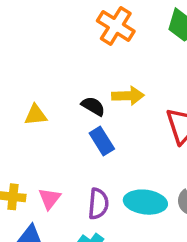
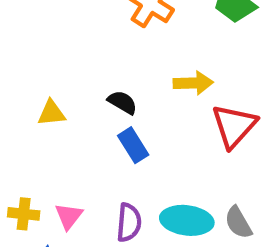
yellow arrow: (128, 96) -> (193, 83), moved

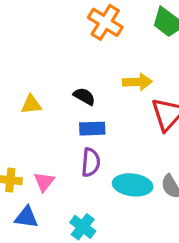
blue rectangle: (133, 145) -> (92, 129), turned -60
purple semicircle: (129, 223) -> (91, 162), moved

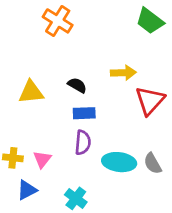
orange cross: (105, 22) -> (58, 21), moved
yellow triangle: (31, 104) -> (31, 92), size x1.4
blue triangle: (26, 217) -> (27, 190), turned -35

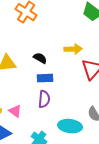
pink triangle: (42, 159) -> (15, 111), turned -32
cyan ellipse: (119, 162) -> (70, 126), moved

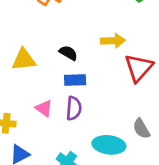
pink triangle: (15, 111) -> (44, 108), moved

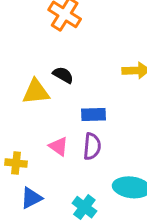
black semicircle: (68, 53) -> (63, 75), moved

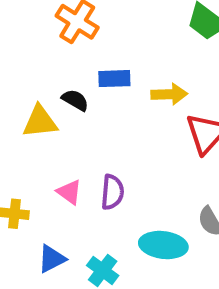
blue rectangle: (93, 114) -> (114, 79), moved
blue triangle: (31, 198) -> (52, 259), moved

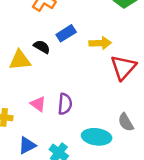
blue rectangle: (114, 79) -> (66, 33), turned -30

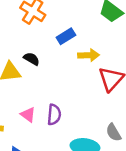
blue rectangle: (66, 33) -> (66, 36), moved

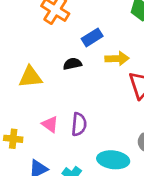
black semicircle: (32, 59) -> (72, 64), moved, turned -42

